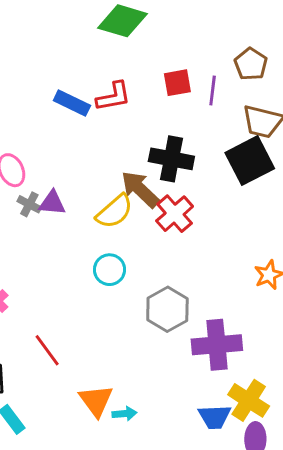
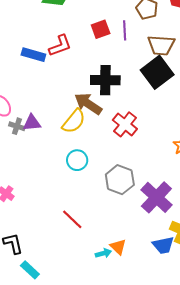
red cross: (175, 214) -> (125, 124), moved
purple cross: (217, 345) -> (156, 197), turned -32
red line: (47, 350) -> (72, 219), moved
orange triangle: (96, 401) -> (118, 247), moved, size x0.7

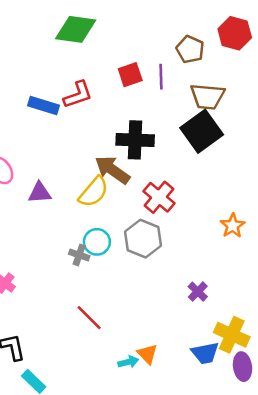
gray cross: (17, 126) -> (79, 255), moved
gray hexagon: (120, 180) -> (143, 239), moved
purple cross: (156, 197) -> (198, 292), size x0.5

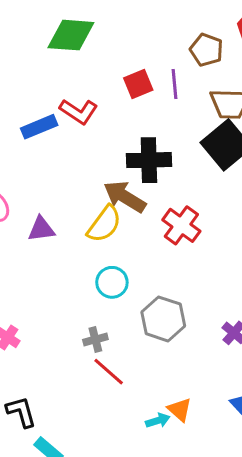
red L-shape: (78, 95) -> (79, 111), turned 56
blue rectangle: (43, 105) -> (39, 127), turned -36
gray hexagon: (143, 239) -> (163, 319), moved
gray cross: (79, 255) -> (95, 339), moved, turned -30

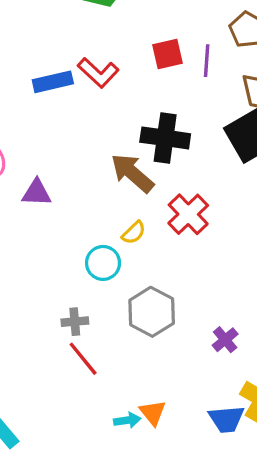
yellow semicircle: (104, 224) -> (134, 233), moved, size x0.6

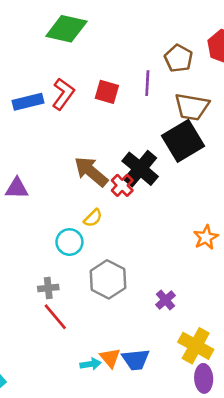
red square: (168, 54) -> (107, 92), moved, turned 30
red L-shape: (98, 73) -> (63, 94), turned -96
black cross: (165, 138) -> (140, 169), moved, turned 33
red cross: (188, 214) -> (122, 185), moved, size x0.7
blue trapezoid: (226, 419) -> (136, 360), moved

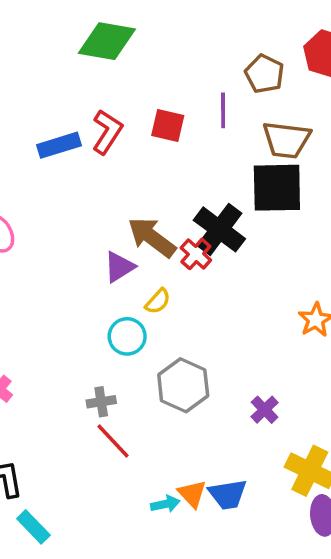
black square: (183, 141) -> (277, 188), turned 33
purple triangle: (17, 188) -> (119, 267), moved, turned -30

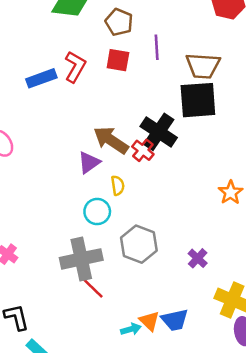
brown pentagon: (265, 74) -> (119, 22), moved
yellow semicircle: (158, 301) -> (118, 185), turned -48
gray cross: (101, 402) -> (81, 259), size x2.0

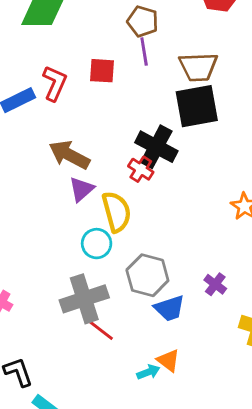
brown pentagon: (119, 22) -> (143, 21), moved
brown arrow: (111, 140) -> (69, 155), moved
yellow semicircle: (118, 185) -> (117, 212), size x1.8
blue trapezoid: (175, 320) -> (169, 308), moved

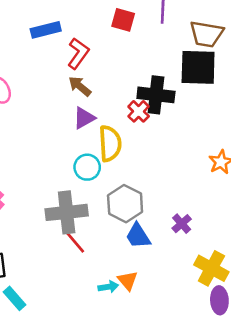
red L-shape: (55, 83) -> (78, 53), moved
black cross: (156, 147) -> (156, 95), turned -33
brown arrow: (69, 155) -> (80, 86), size x0.7
blue trapezoid: (169, 308) -> (138, 236), turned 64

